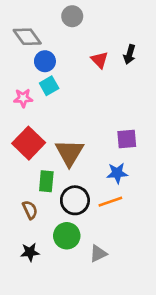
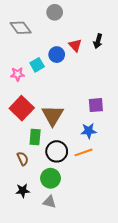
blue circle: (45, 61) -> (57, 55), moved
gray triangle: (98, 254) -> (49, 202), moved, turned 40

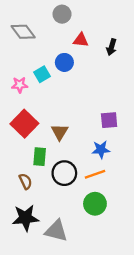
red triangle: (75, 45) -> (81, 40), moved, turned -40
brown triangle: (53, 115) -> (60, 132), size x0.7
green circle: (51, 178) -> (95, 204), moved
black star: (23, 191) -> (25, 218), size x1.6
gray triangle: (49, 202) -> (56, 231), size x1.5

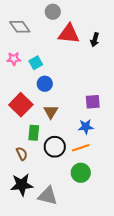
red triangle: (81, 40) -> (69, 34), size x1.6
blue circle: (64, 62) -> (45, 84), moved
pink star: (20, 85) -> (14, 59), moved

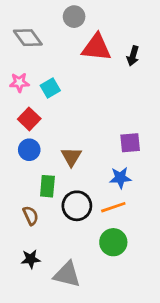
blue circle: (45, 84) -> (29, 150), moved
red square: (21, 105) -> (29, 119), moved, size x0.7
black star: (22, 185) -> (31, 259), size x0.6

